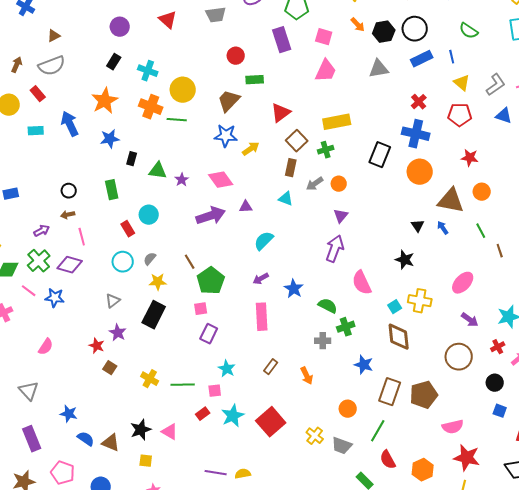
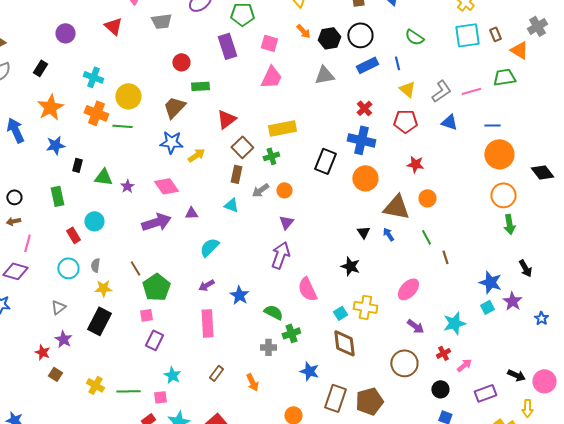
black rectangle: (114, 62) -> (40, 68), moved
pink line: (82, 237) -> (27, 243), turned 30
gray semicircle: (150, 259) -> (95, 265), turned -32

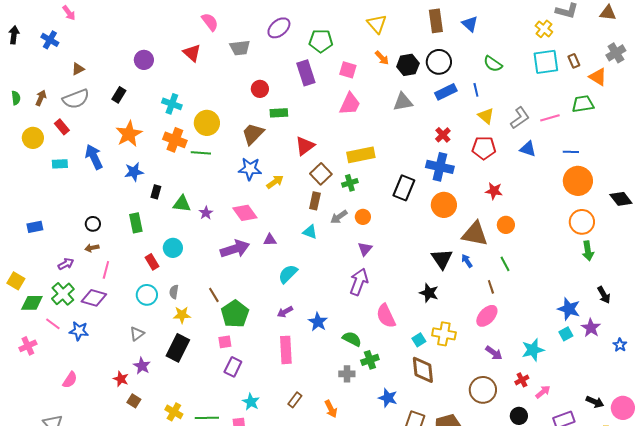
black triangle: (363, 232) -> (442, 259), size x1.6
brown line: (445, 257) -> (491, 287), moved

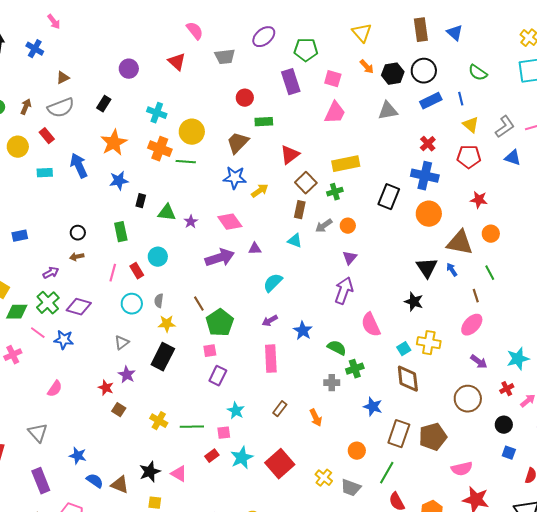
pink line: (106, 270) -> (113, 273), moved

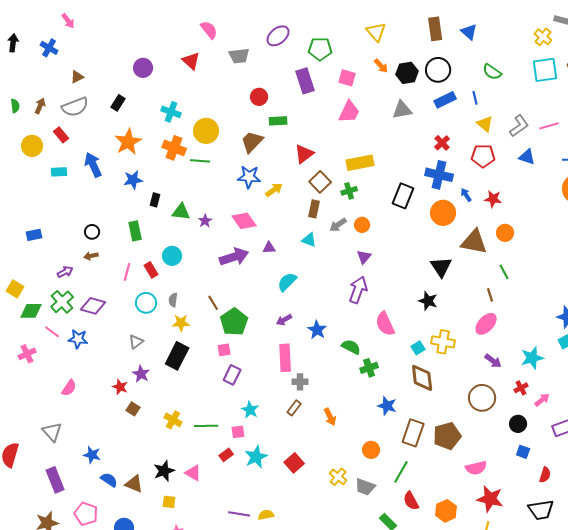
blue arrow: (452, 270) -> (466, 195), moved
gray cross: (332, 383) -> (300, 382), moved
red square: (280, 464) -> (294, 463), size x0.7

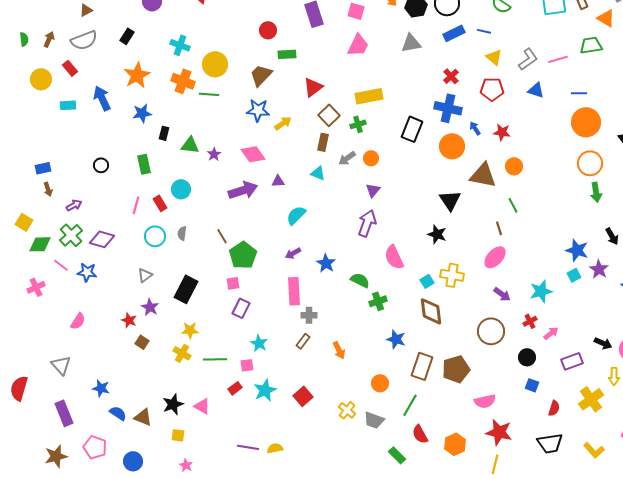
blue line: (475, 98) -> (484, 31), turned -64
brown arrow: (91, 256) -> (48, 189), moved, turned -96
yellow star: (181, 323) -> (190, 330), moved

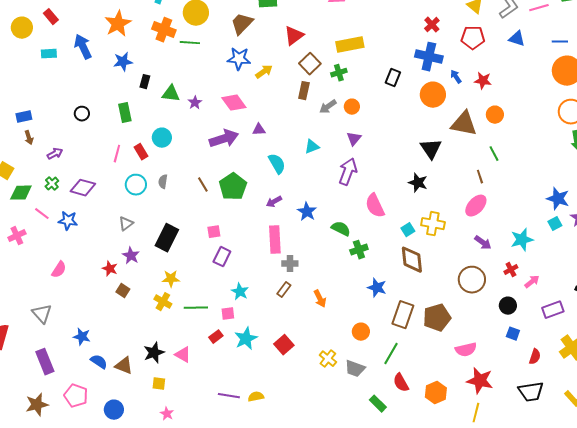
black rectangle: (412, 129) -> (393, 78), size x0.7
cyan triangle: (318, 173) -> (312, 147), moved, turned -42
cyan semicircle: (296, 215) -> (277, 164), turned 105
green cross: (71, 235) -> (52, 184), size x0.6
green pentagon: (243, 255) -> (233, 187), moved

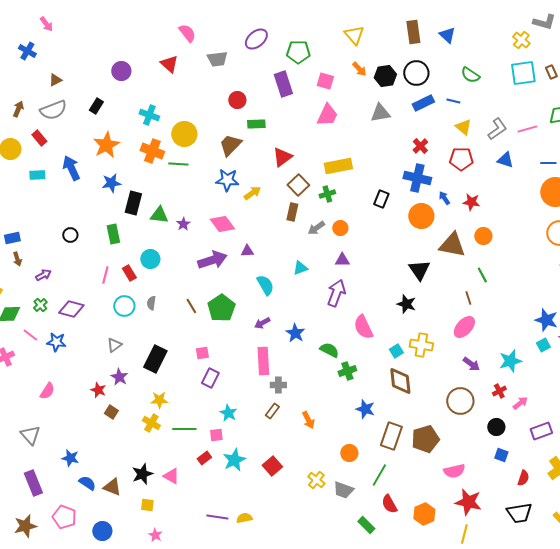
black rectangle: (145, 82) -> (133, 203), size x1.6
purple triangle: (354, 139) -> (342, 260), turned 49

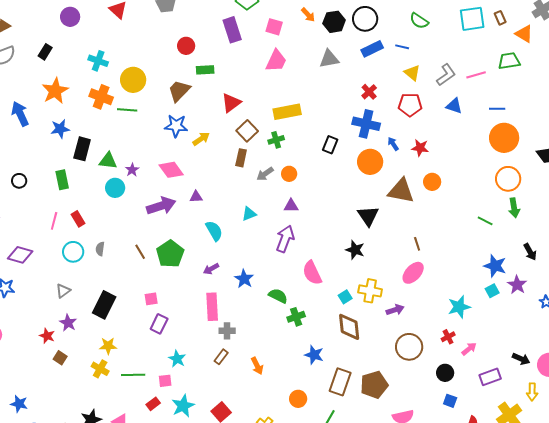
cyan circle: (150, 259) -> (115, 188), moved
green line: (482, 275) -> (485, 221), moved, turned -35
purple arrow: (471, 364) -> (395, 310), moved, turned -54

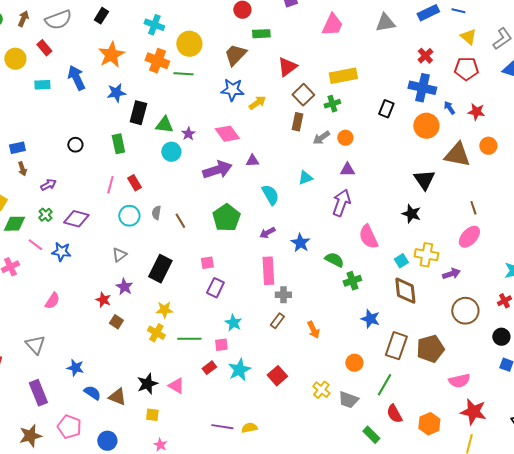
brown line: (140, 252) -> (180, 221), moved

